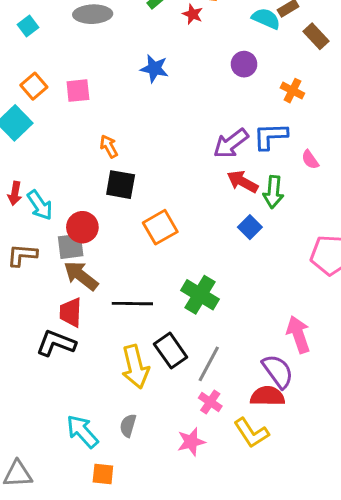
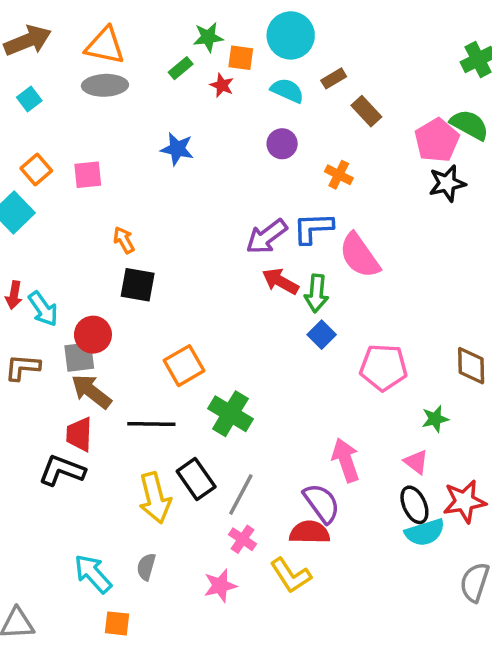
cyan semicircle: (266, 19) -> (287, 90), moved
pink semicircle: (310, 160) -> (359, 256), size x2.0
orange square: (160, 227) -> (184, 366), moved
blue square: (250, 227) -> (322, 335), moved

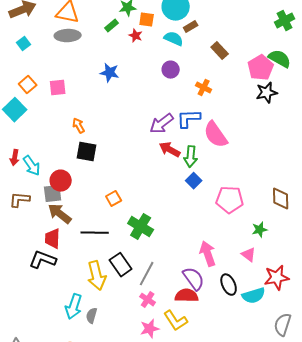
brown rectangle: (334, 78) -> (191, 27), moved
orange square: (184, 366) -> (114, 199), size x0.7
black ellipse: (414, 505) -> (229, 285), moved
cyan arrow: (93, 574) -> (74, 307), moved, turned -120
pink star: (220, 586) -> (150, 329), moved

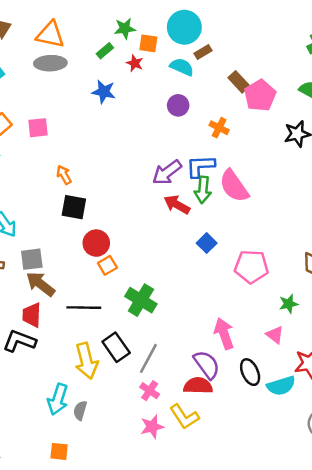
pink pentagon: (261, 68) -> (260, 95), moved
blue star: (110, 73) -> (104, 92), moved
green arrow: (191, 157) -> (203, 190), moved
red circle: (61, 181) -> (96, 243), moved

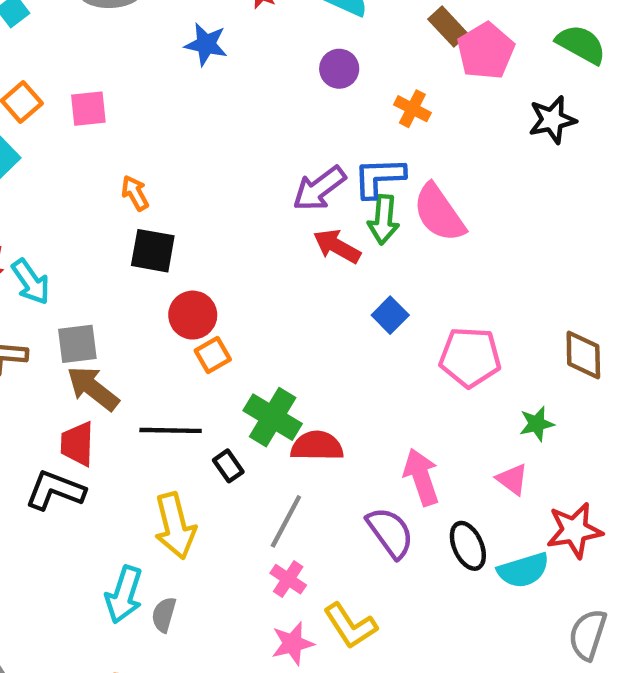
black rectangle: (116, 347) -> (228, 466), moved, size x0.6
red semicircle: (198, 386) -> (317, 446), moved

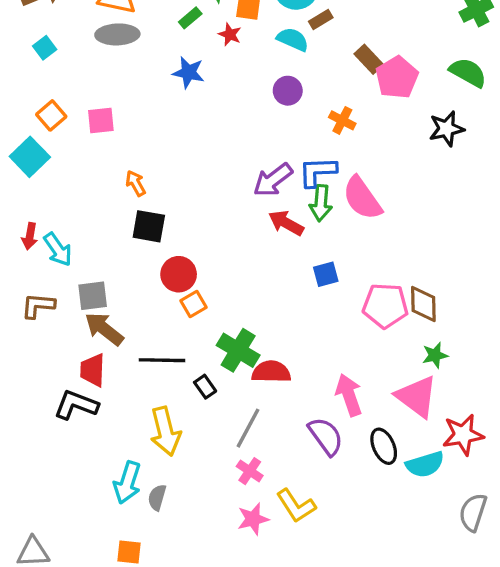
blue square: (390, 315) -> (326, 274), turned 30
brown diamond: (583, 355) -> (423, 304), moved
pink triangle: (512, 479) -> (417, 397), size x1.8

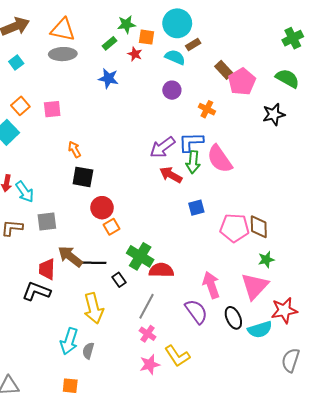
brown arrow: (104, 329) -> (70, 256), moved
pink triangle: (417, 397) -> (255, 286), turned 36

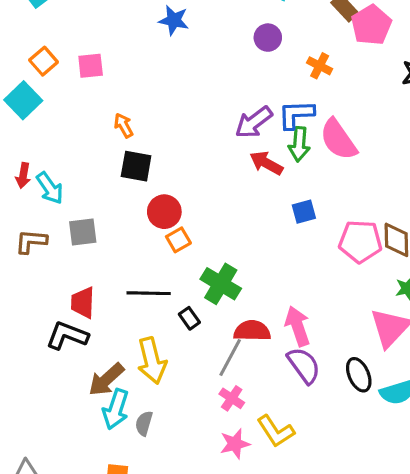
brown arrow: (70, 256) -> (106, 379), moved, turned -80
red semicircle: (161, 270) -> (252, 331), moved
pink arrow: (211, 285) -> (298, 326), moved

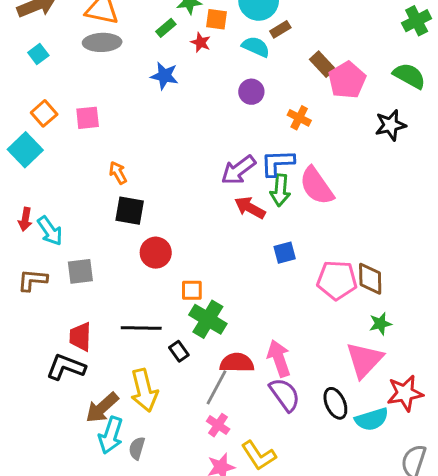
orange square: (178, 240) -> (192, 290), moved, turned 30

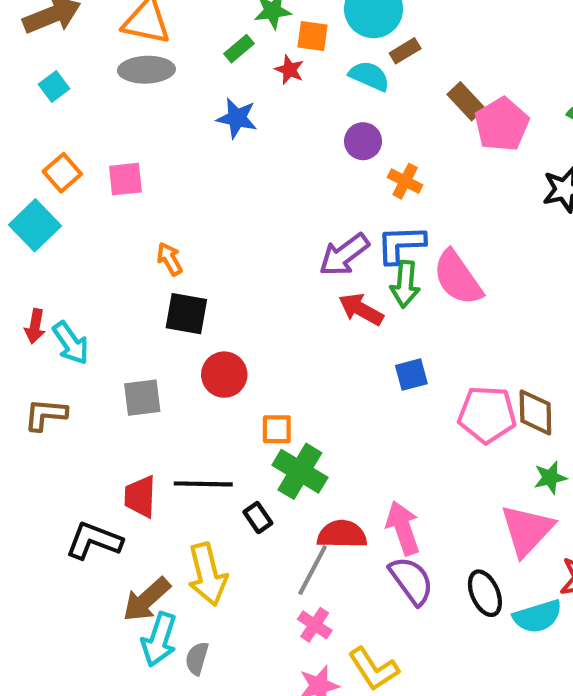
orange cross: (299, 118) -> (405, 181), moved
gray square: (80, 271) -> (142, 398), moved
red trapezoid: (80, 337) -> (140, 497), moved

